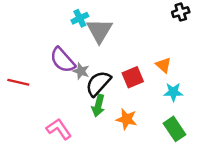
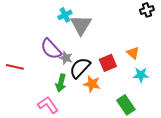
green arrow: (98, 106) -> (61, 83), moved
orange star: (127, 119) -> (92, 84), moved
green rectangle: (175, 129) -> (126, 105), moved

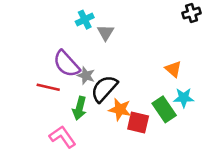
gray triangle: (81, 25) -> (106, 33), size x0.6
red square: (108, 63) -> (138, 122), moved, turned 36
red line: (15, 67) -> (48, 87), moved
green rectangle: (126, 105) -> (164, 109), moved

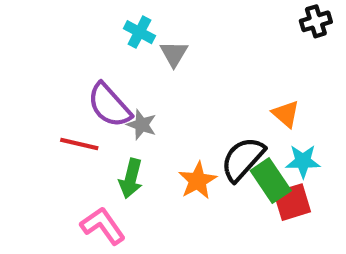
cyan cross: (85, 20) -> (139, 32), turned -36
black semicircle: (104, 89) -> (243, 159), moved
orange star: (120, 109) -> (198, 181), turned 30
red square: (138, 122) -> (292, 202), moved, turned -30

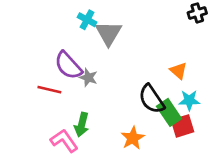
gray triangle: (174, 54) -> (109, 33), size x1.5
black semicircle: (243, 159) -> (152, 99), turned -76
green arrow: (131, 178) -> (82, 125), moved
orange star: (198, 181) -> (133, 138), moved

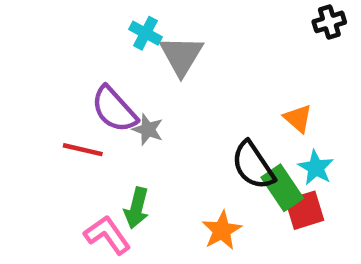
cyan star: (189, 100) -> (316, 168), turned 30

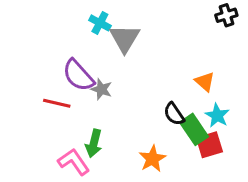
black semicircle: (253, 165) -> (174, 114), size x0.7

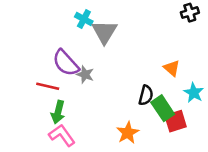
black semicircle: (174, 114) -> (146, 95), turned -132
cyan star: (217, 116) -> (194, 93), moved
green arrow: (94, 143) -> (58, 112), moved

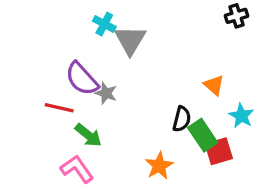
green arrow: (58, 112) -> (88, 135), moved, turned -65

